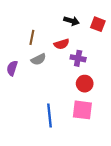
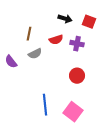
purple cross: (78, 58) -> (77, 44), moved
purple semicircle: (12, 68) -> (11, 62), turned -56
pink square: (82, 110) -> (73, 112), moved, turned 30

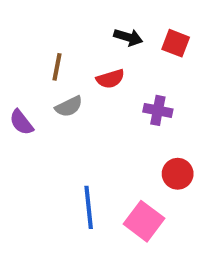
purple cross: (77, 44) -> (158, 110), moved
red circle: (77, 76) -> (178, 174), moved

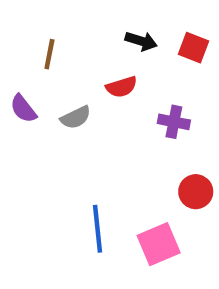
brown line: (57, 67) -> (49, 54), moved
purple semicircle: (21, 122) -> (23, 109), moved
pink square: (144, 221) -> (159, 244), turned 30

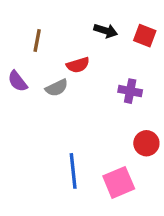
red semicircle: (122, 87) -> (78, 65), moved

